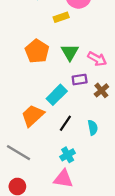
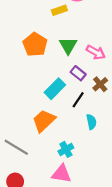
purple rectangle: (80, 80) -> (78, 73), turned 48
orange trapezoid: (33, 116) -> (44, 121), moved
black line: (65, 123) -> (78, 100), moved

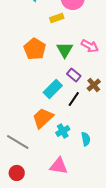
pink arrow: (96, 52) -> (90, 46), moved
cyan semicircle: (91, 122) -> (86, 139), moved
cyan cross: (66, 149) -> (63, 131), moved

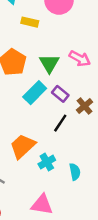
yellow rectangle: (57, 18) -> (30, 22), moved, turned 32
cyan rectangle: (53, 89) -> (35, 93), moved

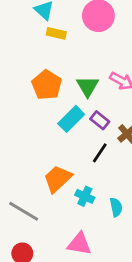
yellow rectangle: (30, 22) -> (56, 33), moved
cyan cross: (47, 162) -> (85, 196), turned -35

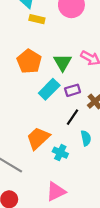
purple rectangle: (100, 120) -> (73, 90), turned -56
cyan semicircle: (116, 207) -> (86, 138), moved
pink triangle: (79, 244) -> (56, 192), turned -35

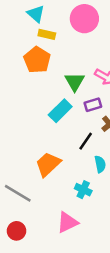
orange pentagon: (29, 61) -> (37, 60), moved
purple rectangle: (73, 90) -> (93, 105), moved
cyan cross: (60, 153) -> (83, 190), moved

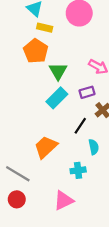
green triangle: (75, 82) -> (58, 71), moved
cyan cross: (83, 190) -> (78, 170), turned -32
red circle: (16, 231) -> (17, 199), moved

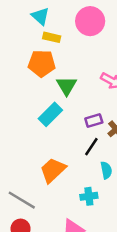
orange pentagon: (36, 51) -> (42, 63), turned -30
purple rectangle: (87, 92) -> (94, 121), moved
cyan rectangle: (57, 98) -> (50, 114), moved

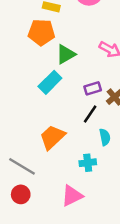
green triangle: (67, 86) -> (66, 54), turned 30

